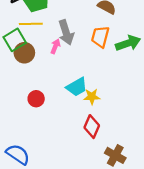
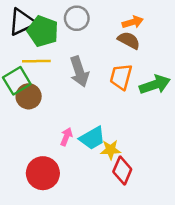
pink arrow: (55, 46) -> (66, 137), moved
red circle: (36, 99) -> (43, 173), moved, size x1.6
red diamond: (92, 127) -> (122, 171), moved

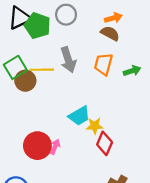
yellow line: (36, 61) -> (42, 70), moved
green arrow: (155, 85) -> (132, 71), size x0.7
pink arrow: (66, 137) -> (55, 147), moved

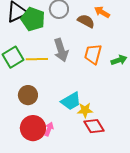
orange arrow: (113, 18) -> (102, 12), turned -133
brown semicircle: (110, 33) -> (86, 21), moved
brown circle: (25, 81) -> (28, 95), moved
red diamond: (105, 143) -> (94, 126), turned -55

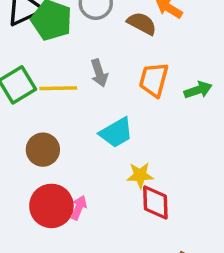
gray arrow: (61, 50) -> (99, 73), size x0.7
cyan trapezoid: (71, 101) -> (116, 133), moved
red diamond: (94, 126) -> (155, 203), turned 30

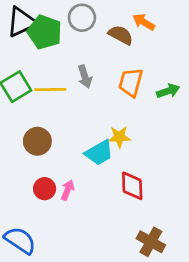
cyan trapezoid: (116, 133) -> (99, 153), moved
yellow star: (140, 175) -> (119, 137), moved
red circle: (51, 206) -> (45, 189), size x0.6

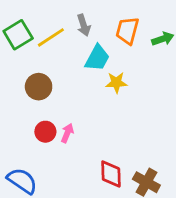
yellow line: (50, 90) -> (51, 37), turned -32
cyan trapezoid: (99, 153) -> (97, 58), moved, turned -32
red diamond: (132, 186) -> (111, 174), moved

